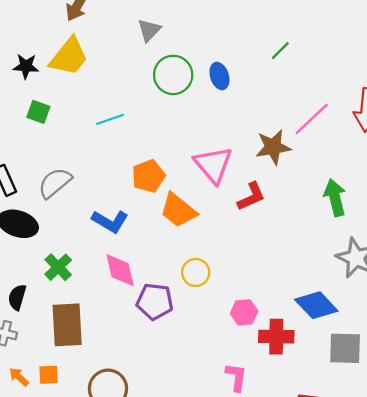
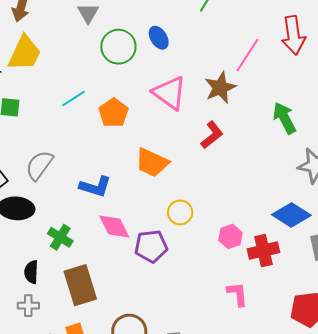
pink triangle: (213, 165) -> (169, 93), moved
orange pentagon: (148, 176) -> (113, 113), moved

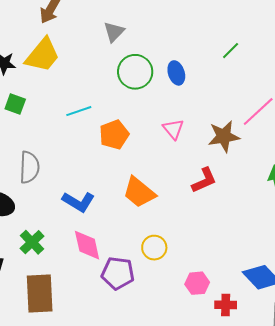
pink triangle: (169, 93) -> (173, 129), size x0.6
gray semicircle: (39, 165) -> (29, 167), turned 132
red cross: (263, 251) -> (226, 305), size x0.7

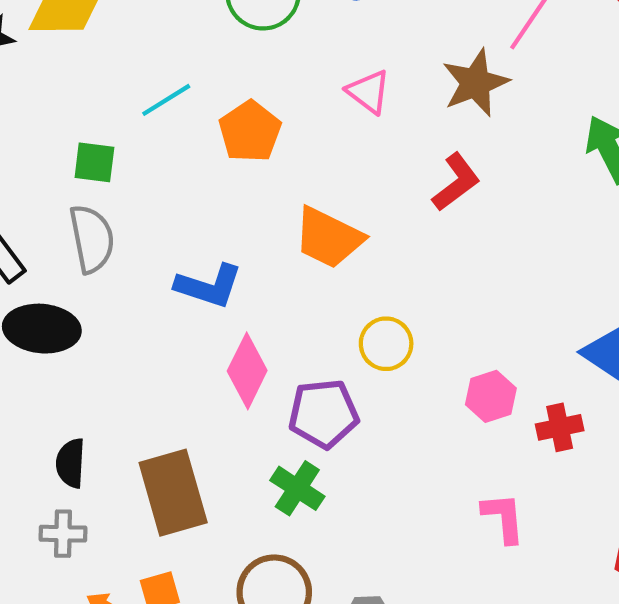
green square: (15, 104) -> (94, 162), moved
green cross: (32, 242) -> (297, 488), moved
pink diamond: (87, 245) -> (247, 371), turned 52

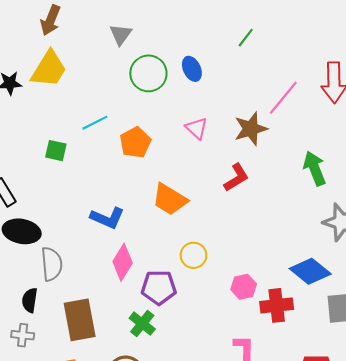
gray semicircle: (92, 239) -> (52, 264), moved
red cross: (560, 427) -> (277, 305), size x1.4

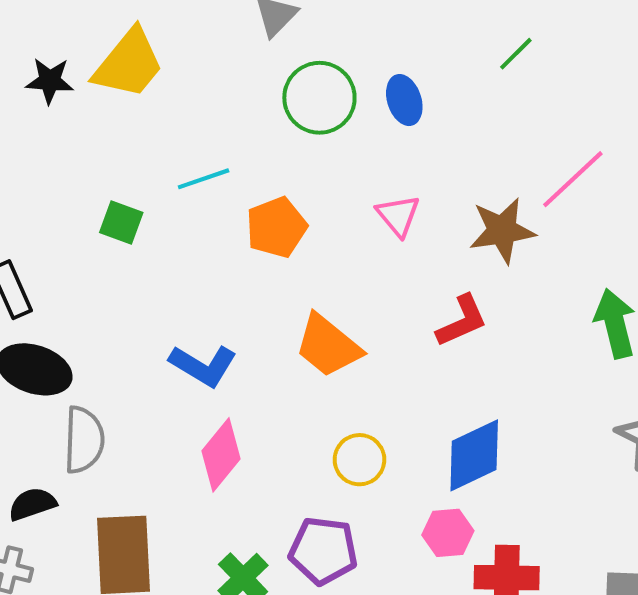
blue diamond: (310, 271) -> (474, 455), moved, turned -72
purple pentagon: (159, 287) -> (323, 551), moved
black semicircle: (30, 300) -> (32, 504), turned 55

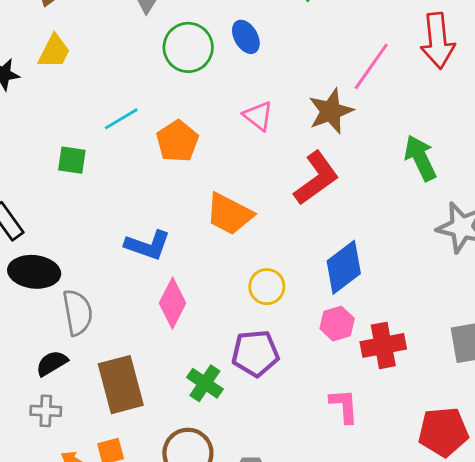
yellow trapezoid: (129, 64) -> (54, 52), size x0.7
red L-shape: (462, 321) -> (316, 178), size x1.4

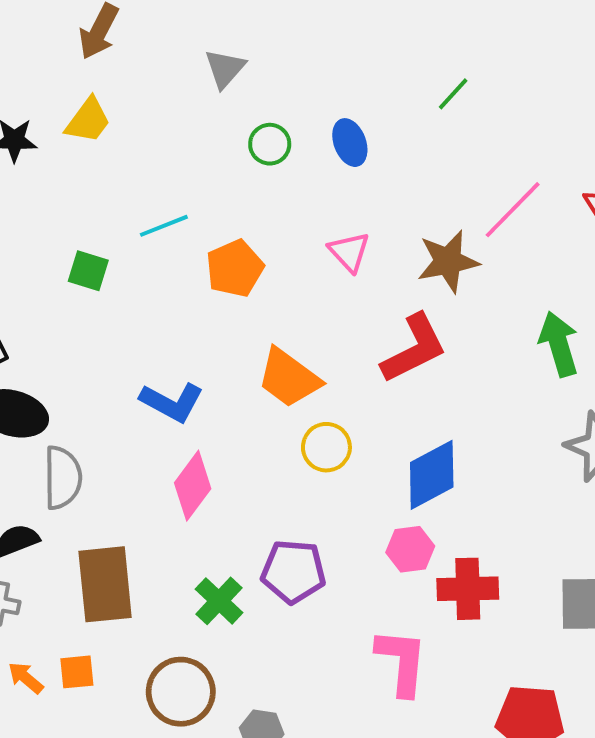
green circle: (188, 47) -> (270, 144), size x0.6
yellow circle: (267, 287) -> (326, 447), moved
pink L-shape: (344, 406) -> (402, 662), size x1.4

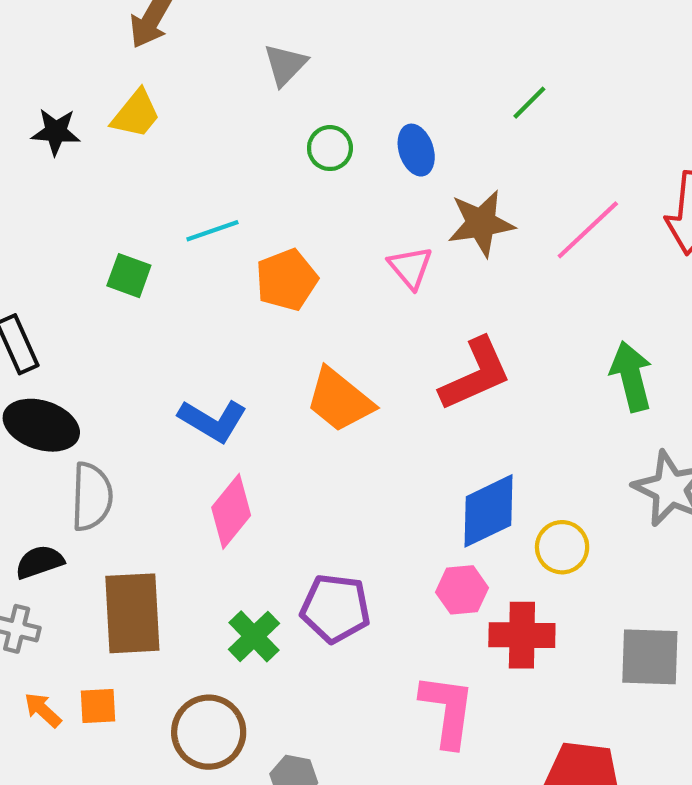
brown star: (448, 261) -> (481, 223), moved
yellow circle: (326, 447) -> (562, 547), moved

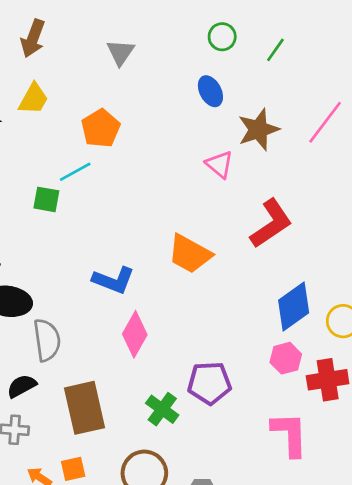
green circle: (330, 148) -> (222, 37), moved
cyan line: (212, 231) -> (75, 172), moved
orange pentagon: (287, 280) -> (101, 128), moved

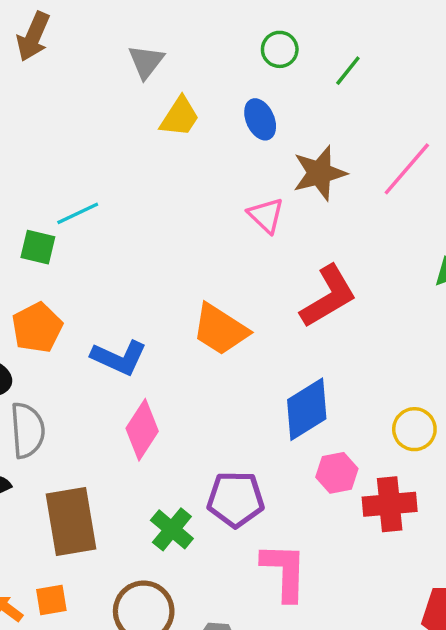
yellow trapezoid: (33, 99) -> (180, 117), moved
orange pentagon: (101, 128) -> (37, 328), moved
blue diamond: (294, 307) -> (307, 409), moved
pink L-shape: (290, 434) -> (284, 572), moved

